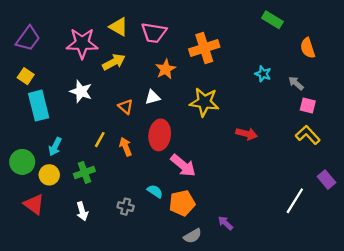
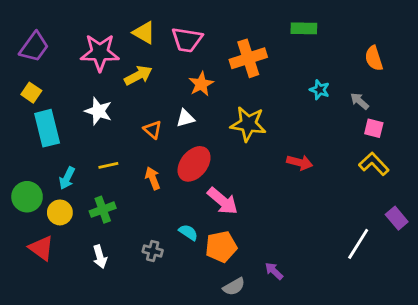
green rectangle: (272, 20) -> (304, 28), moved, turned -30
red ellipse: (160, 135) -> (194, 164), turned 32
yellow line: (100, 140) -> (108, 165), moved, turned 49

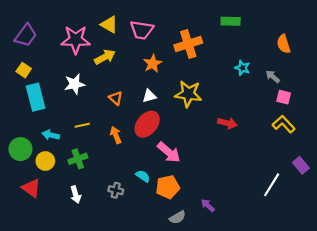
white star: (98, 111) -> (75, 84), turned -30
white triangle: (185, 118) -> (149, 96), moved
cyan arrow: (67, 178) -> (51, 135), turned 77

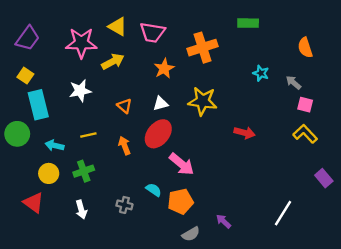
green circle: (20, 149) -> (17, 134), moved
white line: (272, 185) -> (283, 213), moved

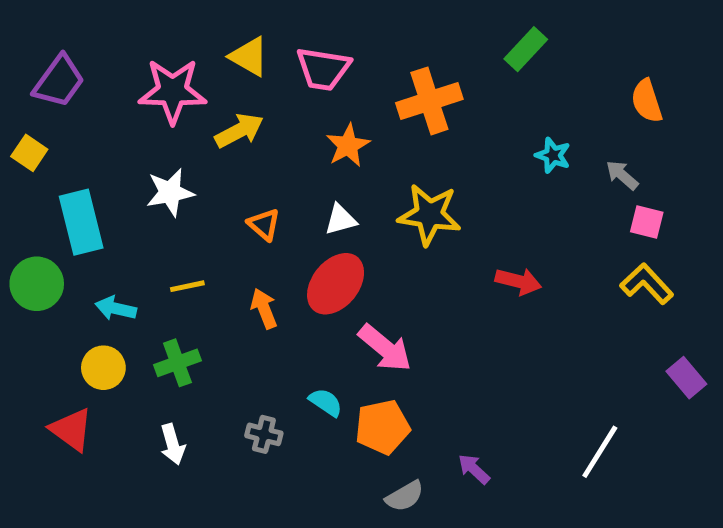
green rectangle: (248, 23) -> (526, 49), turned -48
yellow square: (25, 76) -> (29, 153), moved

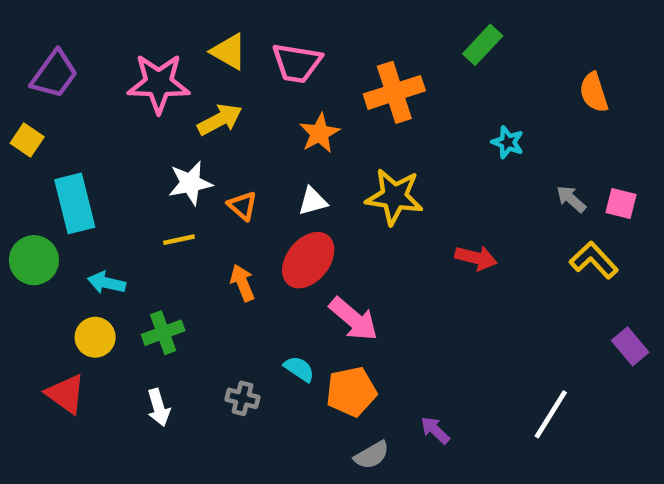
gray arrow: (622, 175) -> (571, 199), moved
white star: (170, 192) -> (190, 183), moved
pink square: (647, 222) -> (621, 203), moved
yellow line: (187, 286) -> (179, 240), moved

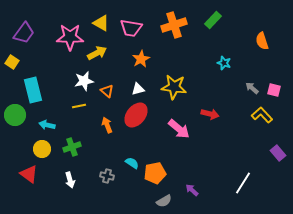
orange cross: (394, 92) -> (174, 25), moved
pink arrow: (354, 319) -> (179, 129), moved

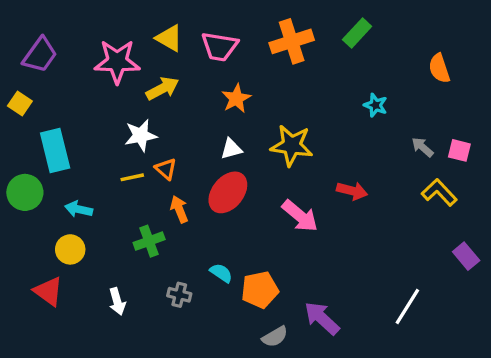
orange triangle: (107, 91) -> (166, 169), moved
green cross: (72, 147) -> (149, 241), moved
purple arrow: (192, 190) -> (322, 318), size x1.6

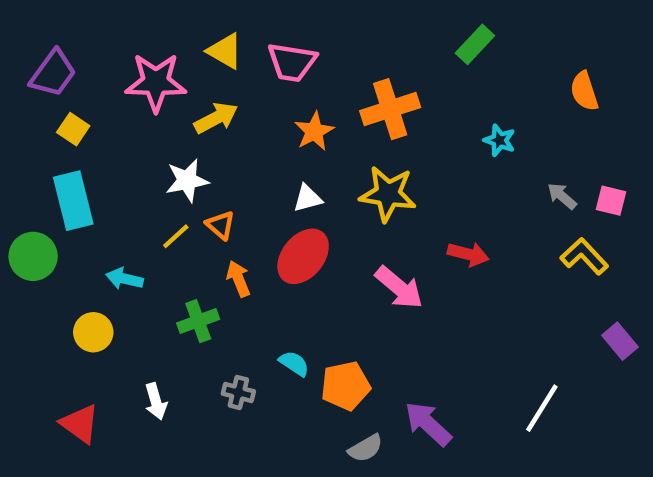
orange cross: (292, 41) -> (390, 109), moved
yellow square: (20, 104) -> (73, 129), moved
yellow line: (132, 177) -> (176, 236), turned -30
cyan arrow: (79, 209) -> (125, 279), moved
red triangle: (48, 291) -> (80, 424), moved

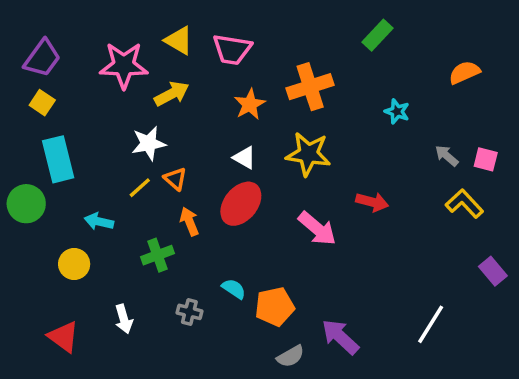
orange semicircle: (584, 91) -> (464, 72), turned 84
yellow square: (73, 129) -> (42, 103), moved
white triangle: (308, 198) -> (244, 158), turned 45

